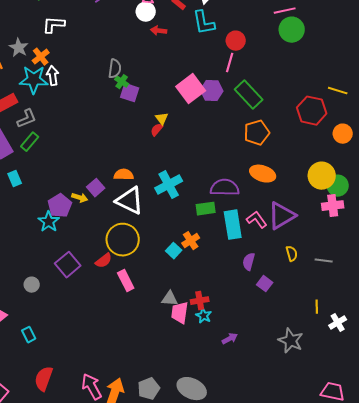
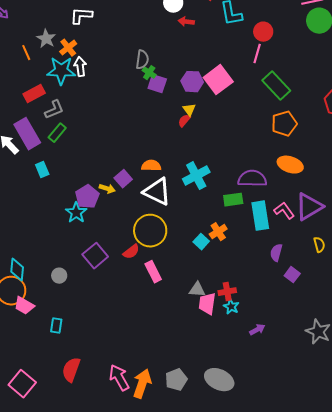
purple hexagon: (212, 91) -> (192, 82), moved
cyan rectangle: (29, 335) -> (56, 326), turned 35

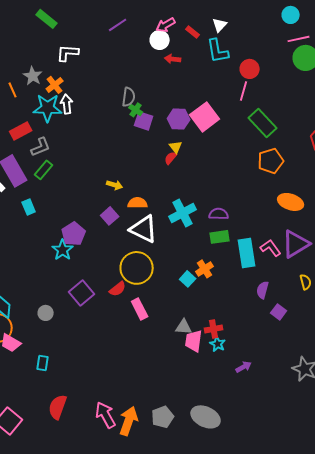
orange ellipse: (290, 165) -> (291, 202), moved
purple semicircle: (252, 179) -> (219, 214), moved, size x0.7
yellow arrow: (107, 189) -> (115, 185), moved

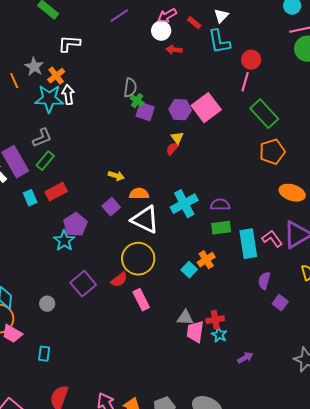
red rectangle: (21, 131) -> (56, 192), moved

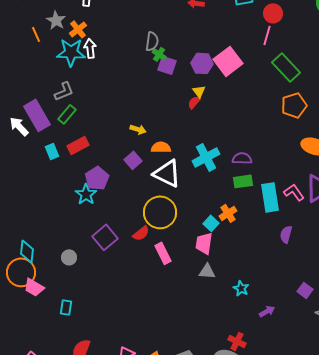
purple square: (280, 303) -> (305, 290), moved
red cross: (215, 320) -> (237, 341), moved, turned 36
pink trapezoid: (195, 332) -> (204, 243), moved

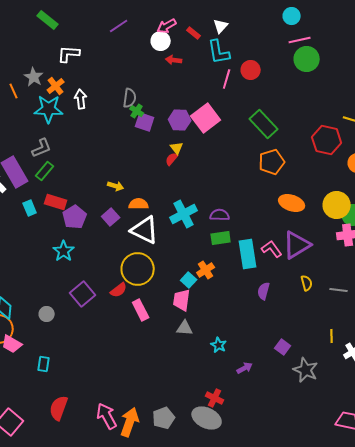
pink line: (267, 35) -> (227, 79), moved
white arrow: (90, 48) -> (81, 99), moved
red rectangle: (78, 145) -> (56, 202), turned 45
purple pentagon: (97, 178) -> (75, 217), moved

